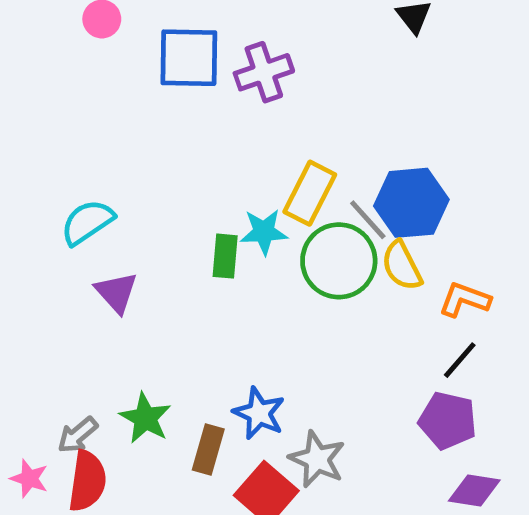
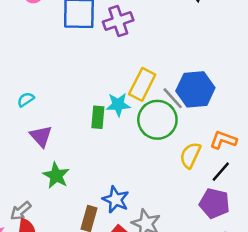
cyan semicircle: (87, 222) -> (26, 100), size x0.6
yellow semicircle: (402, 266) -> (190, 155), moved, turned 52
green star: (145, 418) -> (56, 175), moved

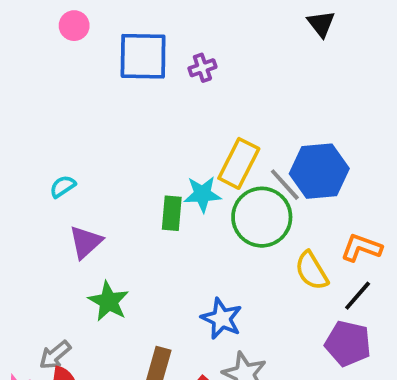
purple cross: (118, 21) -> (202, 68), size x0.6
purple triangle: (41, 136) -> (86, 242), turned 30
yellow semicircle: (190, 155) -> (312, 271), turned -56
blue star: (116, 200) -> (222, 319), moved

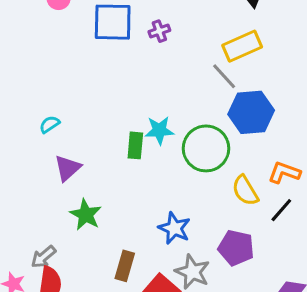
yellow rectangle: (239, 163) -> (242, 46), moved, turned 39
gray line: (285, 185) -> (224, 76), moved
purple pentagon: (348, 343) -> (236, 248), moved

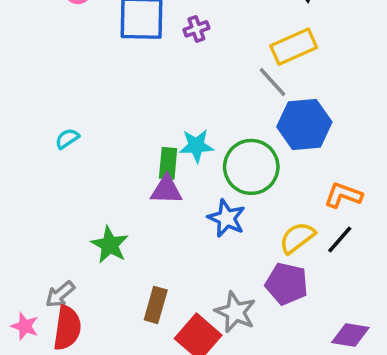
purple triangle: (68, 168) -> (166, 190), moved, turned 44
yellow semicircle: (245, 191) -> (297, 238), moved, turned 84
blue star: (174, 228) -> (226, 218), moved

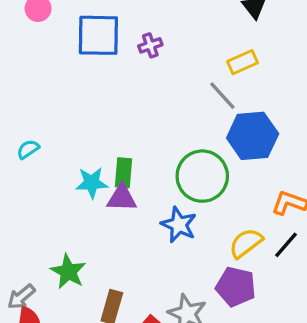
yellow rectangle: (294, 47) -> (242, 62), size x0.7
cyan star: (196, 146) -> (92, 183), moved
green star: (110, 245) -> (68, 272), moved

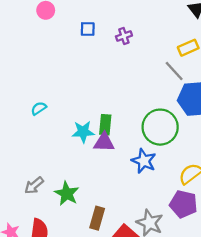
blue square: (98, 35) -> (88, 29), size x0.5
gray arrow: (21, 297) -> (34, 185), moved

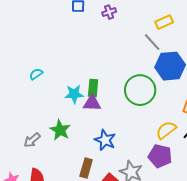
blue star: (144, 161) -> (105, 140), moved
green star: (67, 194) -> (60, 130), moved

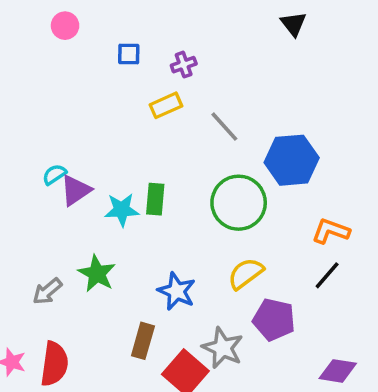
yellow rectangle: (164, 22) -> (166, 105), moved
gray line: (152, 42) -> (224, 127), moved
purple triangle: (92, 103) -> (76, 190), moved, turned -36
yellow semicircle: (166, 130) -> (246, 274), moved

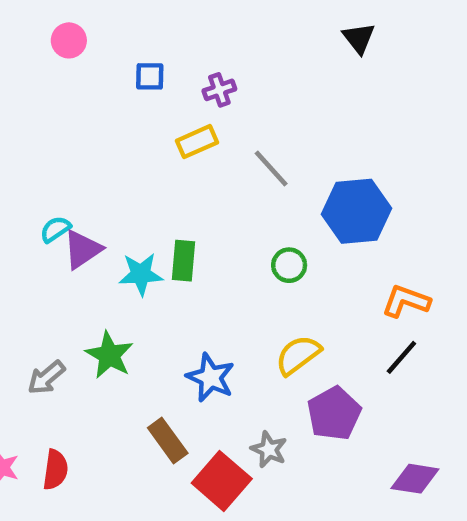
green circle: (239, 203) -> (289, 265), size x0.5
purple pentagon: (274, 320) -> (334, 413), turned 30
brown rectangle: (143, 341) -> (168, 440), turned -52
gray star: (223, 348) -> (269, 449), size x0.7
red semicircle: (54, 364) -> (55, 470), size x0.7

